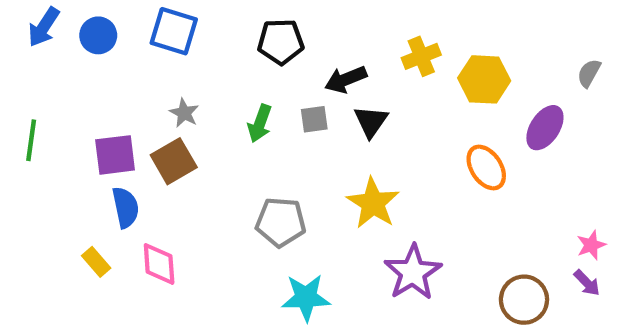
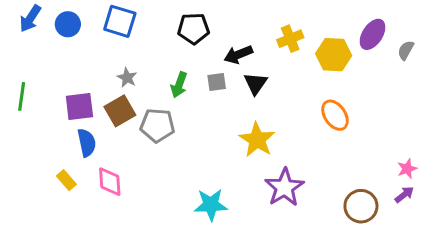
purple ellipse: (545, 128) -> (373, 34), moved
gray pentagon: (281, 222) -> (157, 125), moved
purple arrow: (587, 283) -> (404, 195), turned -84

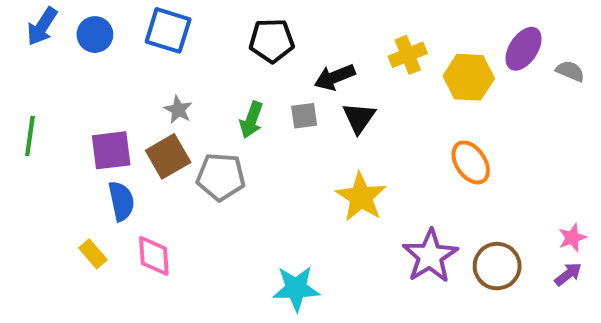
gray semicircle: (406, 50) -> (570, 71), turned 84
purple star: (284, 187) -> (430, 256), moved
brown circle: (361, 206) -> (497, 266), moved

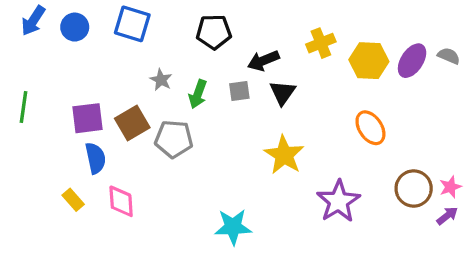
purple ellipse: (524, 49) -> (412, 61), moved
gray star: (178, 110) -> (161, 80), moved
brown circle: (497, 266) -> (414, 189), moved

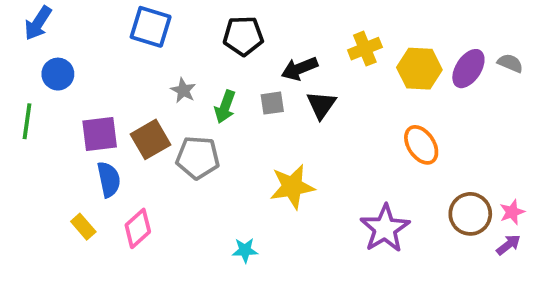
blue circle: (75, 27) -> (58, 74), moved
yellow star: (284, 155) -> (292, 187), moved, turned 30
pink diamond: (121, 201) -> (138, 228), turned 52
cyan star: (233, 227) -> (245, 250), moved, size x0.6

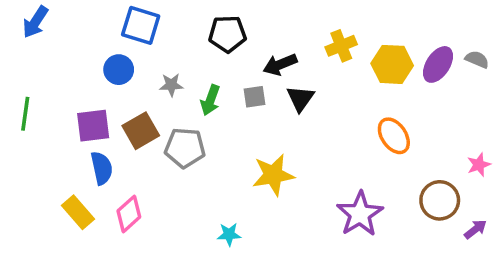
blue circle: (58, 74) -> (119, 70), moved
gray star: (183, 90) -> (171, 85), turned -30
pink star: (512, 212) -> (479, 165), moved
yellow rectangle: (83, 227) -> (78, 212), size x1.4

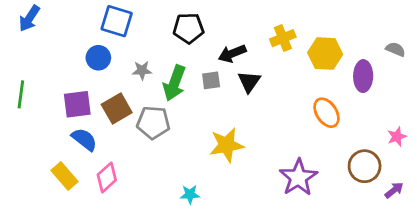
purple ellipse: (438, 64) -> (363, 76), moved, turned -32
green arrow: (210, 100) -> (174, 83), size x1.4
blue semicircle: (102, 168) -> (84, 139), turned -40

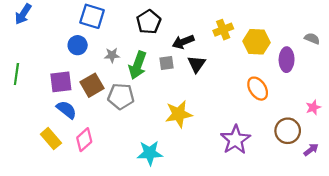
black pentagon: (188, 28) -> (149, 22), turned -30
cyan star: (190, 194) -> (150, 153), size x1.6

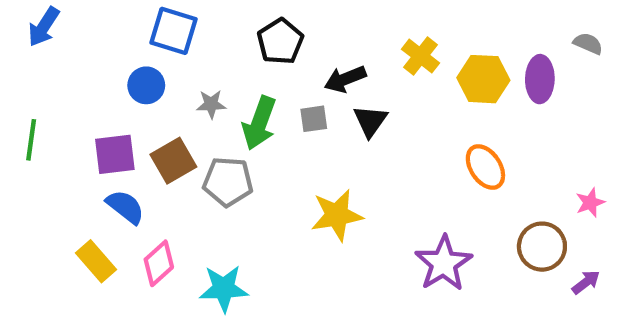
yellow cross: (223, 30) -> (421, 56), turned -30
gray semicircle: (312, 39) -> (588, 43), moved
purple ellipse: (287, 60) -> (540, 79), moved
cyan star: (150, 153) -> (224, 288), moved

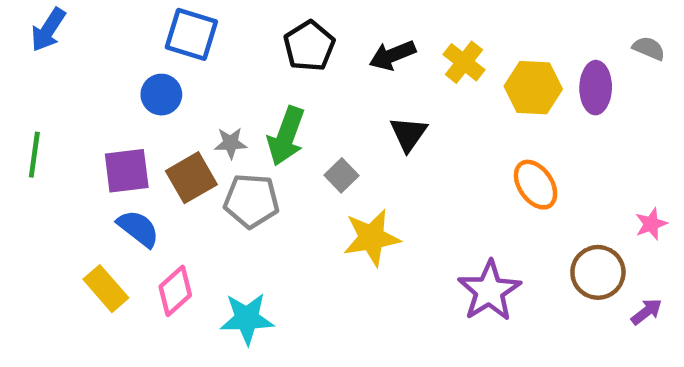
black arrow: (345, 79) -> (392, 55), moved
gray star: (211, 104) -> (231, 143), moved
gray square: (314, 119) -> (342, 175), moved, turned -36

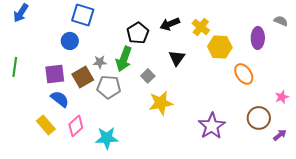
black pentagon: (309, 46) -> (138, 33), moved
yellow hexagon: (533, 88) -> (220, 47), moved
orange ellipse: (536, 185) -> (244, 74), moved

